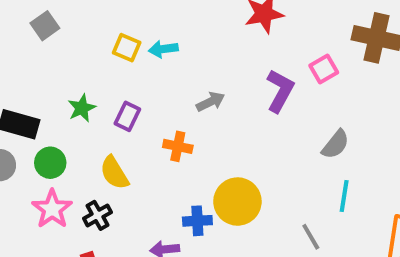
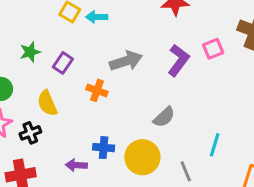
gray arrow: (211, 102) -> (126, 61), size x1.5
gray semicircle: (335, 144) -> (164, 117), moved
yellow circle: (237, 202) -> (142, 157), moved

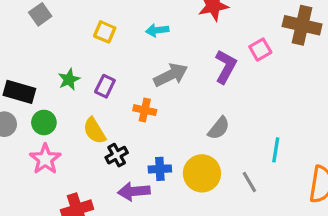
cyan arrow: (97, 17) -> (157, 30), moved
black cross: (30, 133) -> (117, 155), moved
purple arrow: (76, 165) -> (134, 191), size x1.4

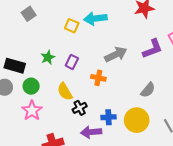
cyan arrow: (157, 30) -> (95, 18), moved, size x1.5
purple L-shape: (226, 67) -> (152, 49), turned 40

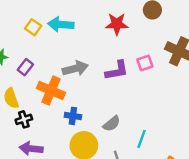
orange cross: (98, 78) -> (51, 90), size x1.6
gray semicircle: (148, 90) -> (112, 124), moved
blue cross: (109, 117) -> (73, 116), moved

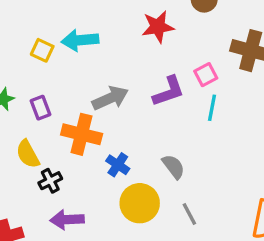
purple rectangle: (25, 67) -> (41, 108), turned -49
blue cross: (73, 116) -> (118, 165), turned 35
gray semicircle: (112, 124) -> (173, 167), turned -78
cyan line: (141, 139) -> (212, 108), moved

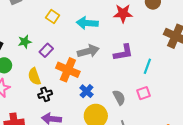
cyan arrow: (80, 40) -> (87, 23), moved
pink square: (206, 75) -> (143, 93), moved
purple rectangle: (41, 108) -> (46, 50), turned 56

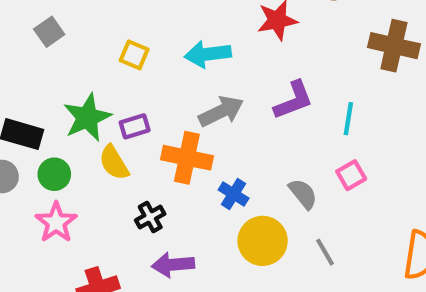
green star: (25, 42) -> (87, 118), size x1.6
purple rectangle: (46, 50) -> (135, 126), turned 40
yellow semicircle: (34, 76) -> (114, 163), moved

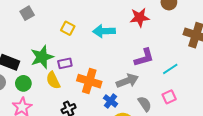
gray arrow: (221, 111) -> (127, 81), moved
cyan line: (348, 119) -> (170, 69), turned 42

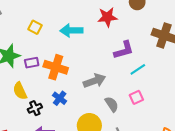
purple L-shape: (144, 58) -> (124, 50), moved
yellow semicircle: (53, 80) -> (20, 91), moved
orange cross: (89, 81) -> (56, 67), moved
blue cross: (111, 101) -> (60, 98), moved

